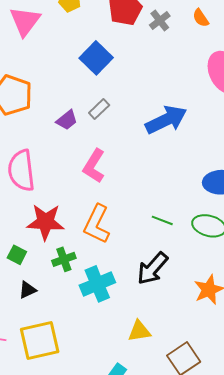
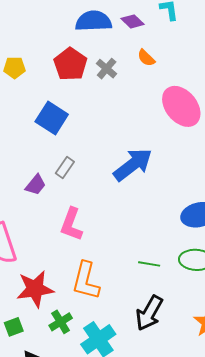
green square: (17, 255) -> (14, 327), turned -36

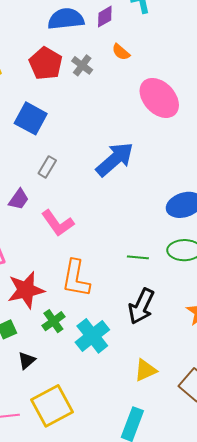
purple diamond: (133, 21) -> (105, 17), turned -70
purple trapezoid: (36, 185) -> (19, 199), moved
pink L-shape: (71, 224) -> (58, 223), turned -52

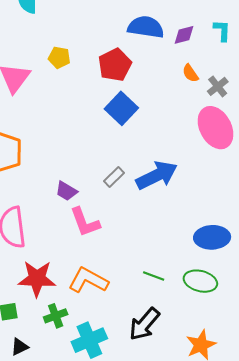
gray cross: (82, 65) -> (218, 86), moved
blue square: (31, 118) -> (121, 108), moved
gray rectangle: (47, 167) -> (114, 177), moved
purple trapezoid: (19, 199) -> (66, 191), moved, turned 70
orange L-shape: (76, 278) -> (88, 280), turned 93

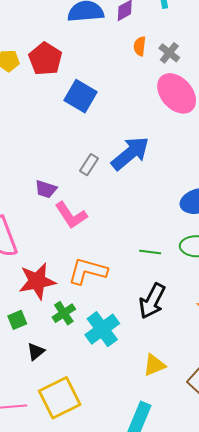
red pentagon: (115, 65) -> (45, 59), moved
orange semicircle: (190, 73) -> (140, 46), turned 54

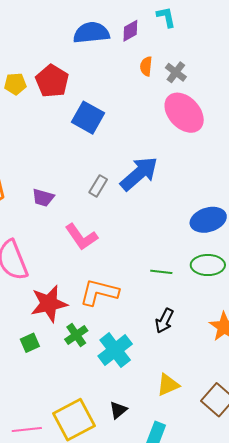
purple trapezoid: (46, 189) -> (43, 198), moved
black arrow: (152, 301) -> (164, 321), size x0.7
black triangle: (36, 352) -> (118, 410), moved

